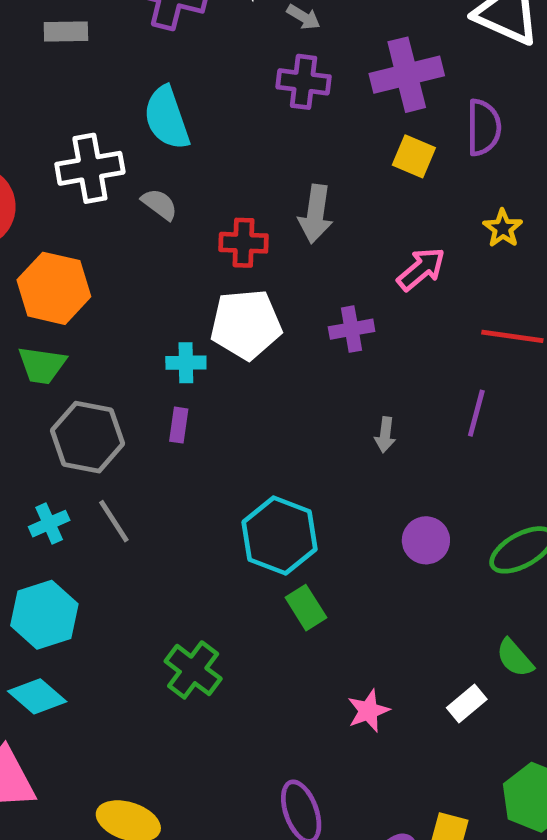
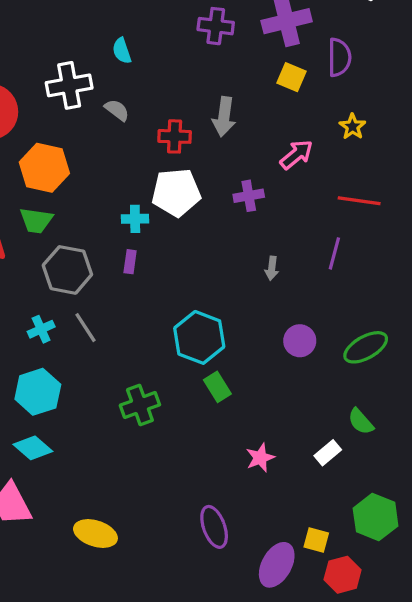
cyan semicircle: (167, 118) -> (122, 51), size x0.6
green cross: (193, 670) -> (140, 405), moved, turned 33

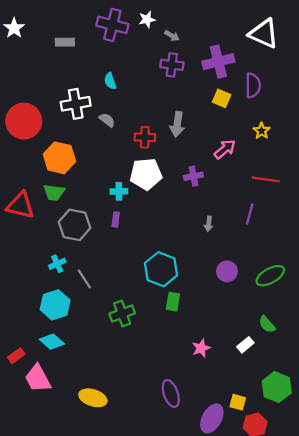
gray line: (86, 328) -> (84, 279), moved
green rectangle: (217, 387) -> (173, 302), turned 42

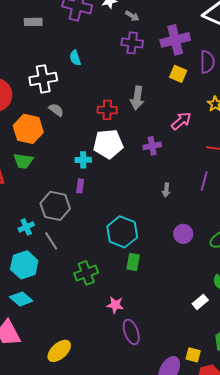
gray semicircle: (107, 120) -> (56, 110), moved
gray hexagon: (75, 225) -> (55, 206), moved
pink star: (201, 348) -> (115, 305), moved, turned 30
purple ellipse: (171, 394) -> (131, 332), moved
yellow ellipse: (93, 398) -> (59, 351), turned -60

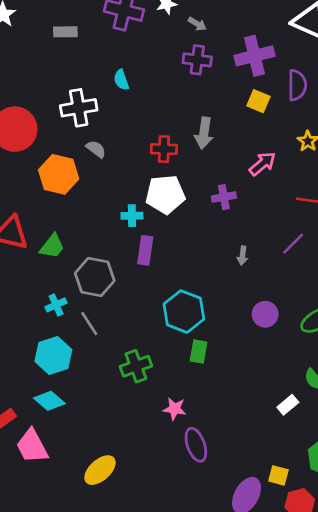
green trapezoid: (23, 161) -> (52, 246), moved, turned -60
purple line: (204, 181) -> (293, 244), turned 30
purple rectangle: (80, 186) -> (145, 250), moved, size x1.5

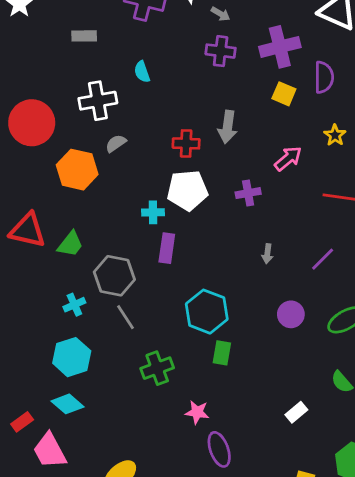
gray rectangle: (65, 32) -> (84, 36), moved
gray semicircle: (96, 149) -> (116, 143), turned -72
purple line: (293, 244) -> (323, 259), moved
gray line: (89, 324) -> (125, 317), moved
white rectangle: (288, 405) -> (296, 412), moved

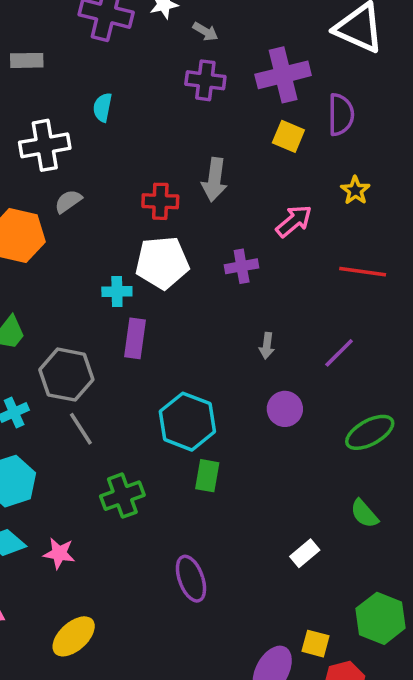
cyan semicircle: (142, 72) -> (103, 107), turned 30
purple circle: (291, 314) -> (285, 409), moved
pink star: (197, 412) -> (59, 553), moved
purple ellipse: (219, 449) -> (191, 579), moved

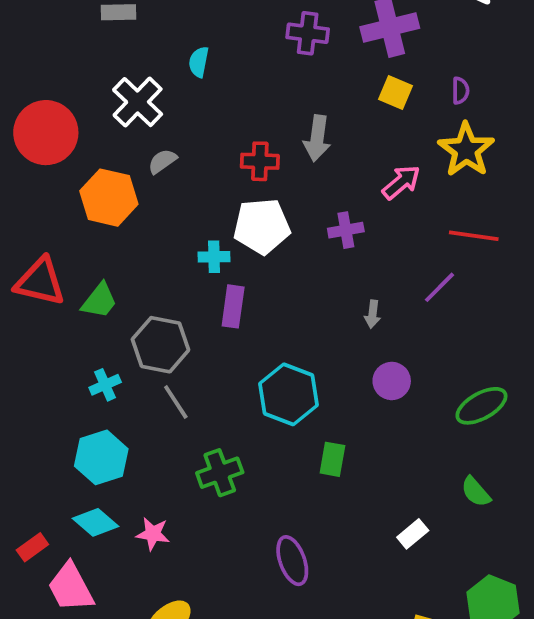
purple semicircle: (341, 115) -> (460, 91), moved, size x0.6
white cross: (45, 145) -> (138, 102), turned -36
yellow star: (355, 190) -> (466, 150), size x1.8
purple line: (339, 353) -> (439, 287), moved
green rectangle: (207, 476) -> (332, 459), moved

